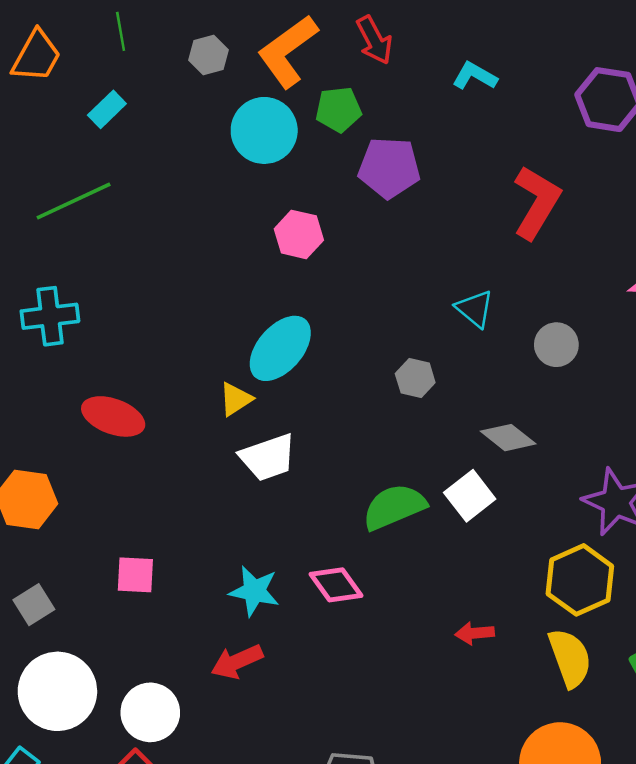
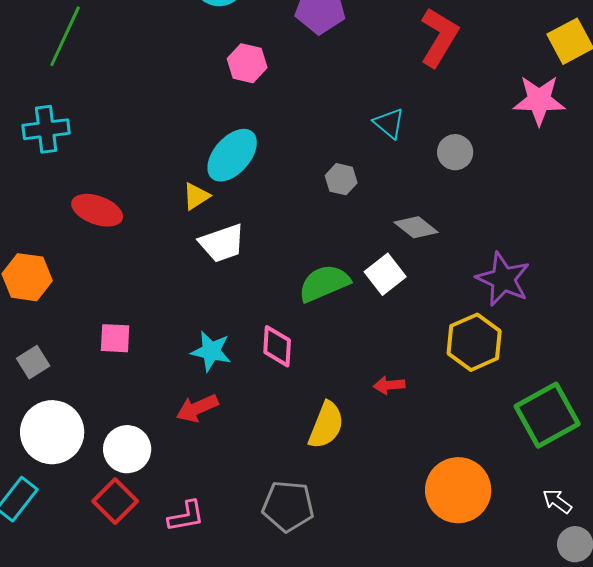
green line: (74, 201) -> (65, 36), turned -40
pink diamond: (336, 585) -> (277, 346), turned 39
yellow semicircle: (570, 658) -> (326, 425), moved, turned 42

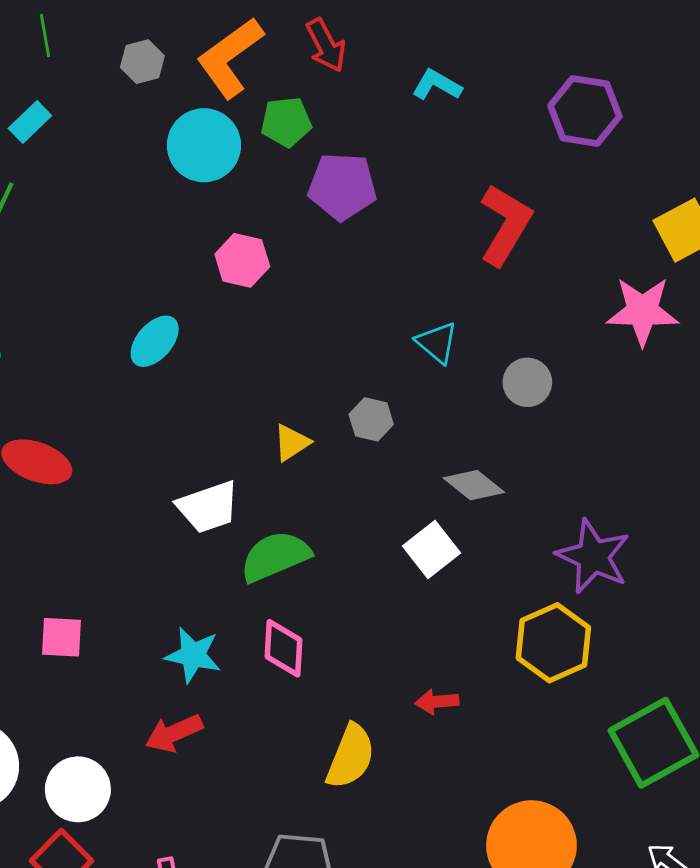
cyan ellipse: (232, 155) -> (155, 341), moved, size x0.7
yellow triangle: (196, 196) -> (292, 443), moved
green semicircle: (324, 283) -> (275, 556), moved

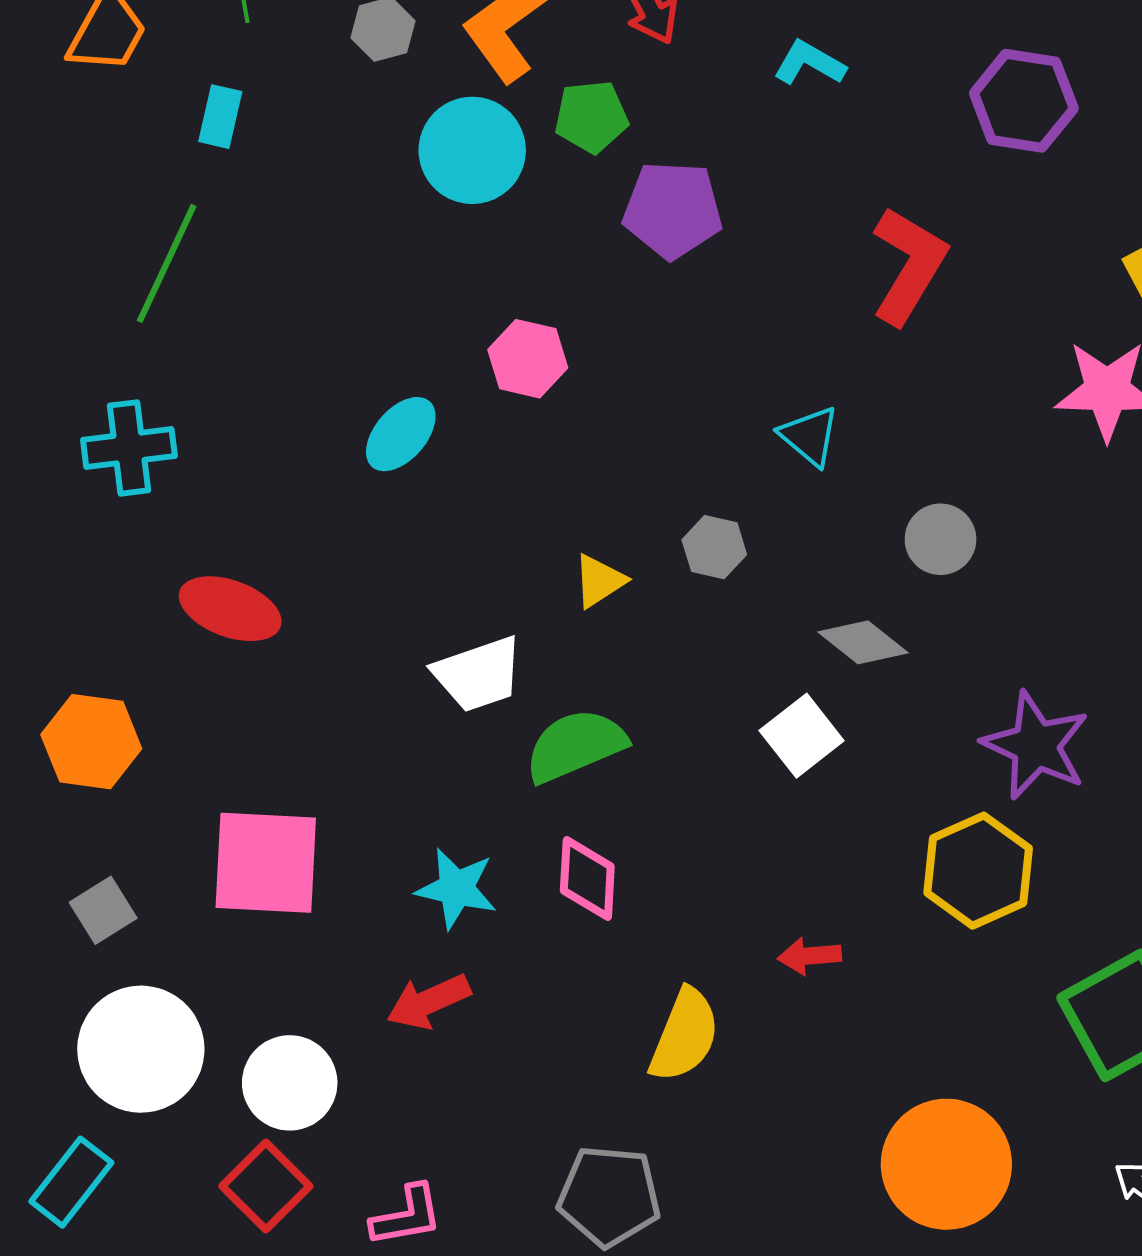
cyan rectangle: (30, 122) -> (220, 117), turned -33
pink hexagon: (242, 260) -> (528, 359), moved
gray circle: (527, 382) -> (940, 539), moved
pink square: (61, 637) -> (266, 863), size x1.8

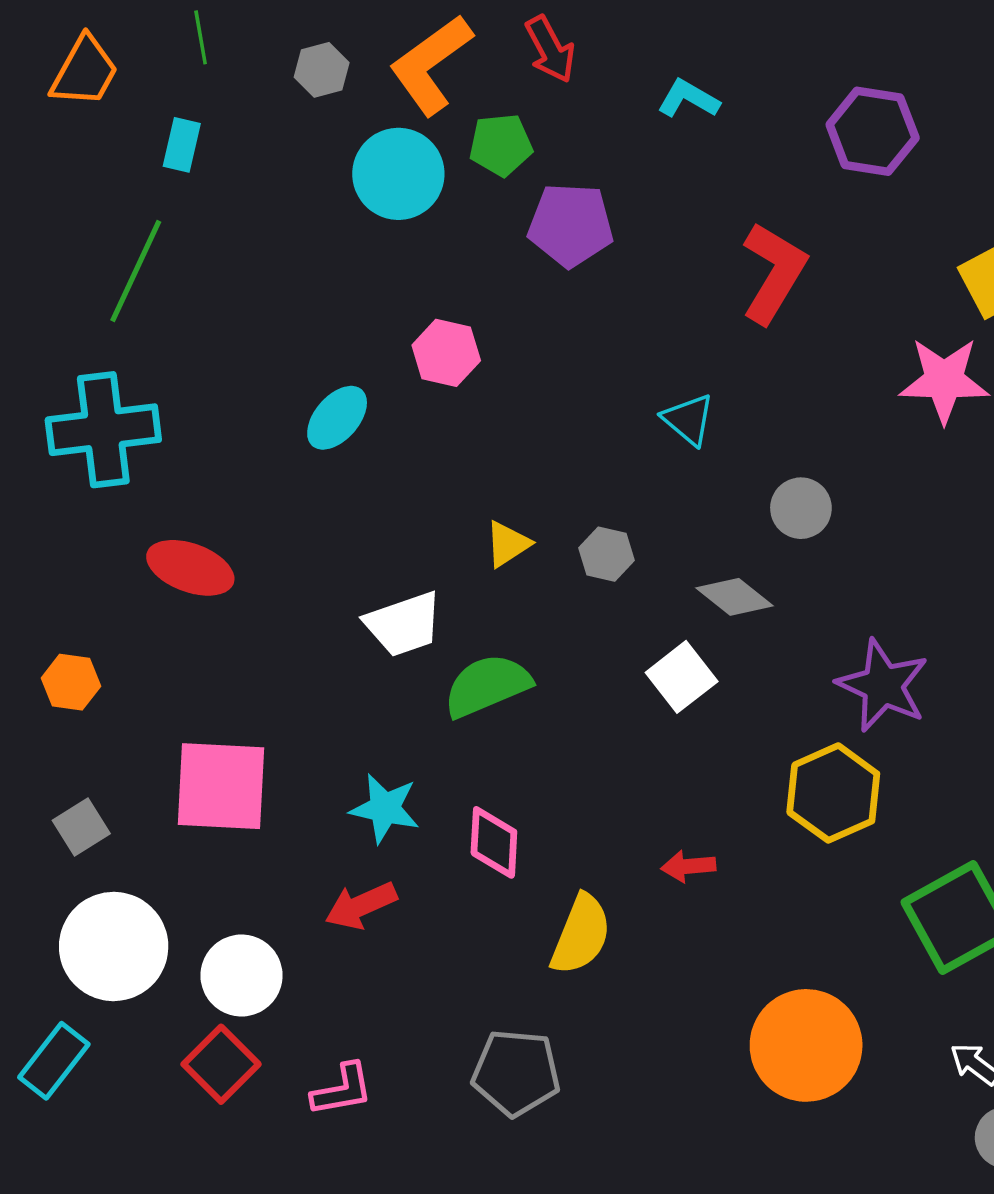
cyan cross: (129, 448) -> (103, 430), size x1.4
gray hexagon: (714, 547) -> (606, 554), moved
orange hexagon: (91, 742) -> (71, 682), size x0.7
pink diamond: (587, 879) -> (494, 842), moved

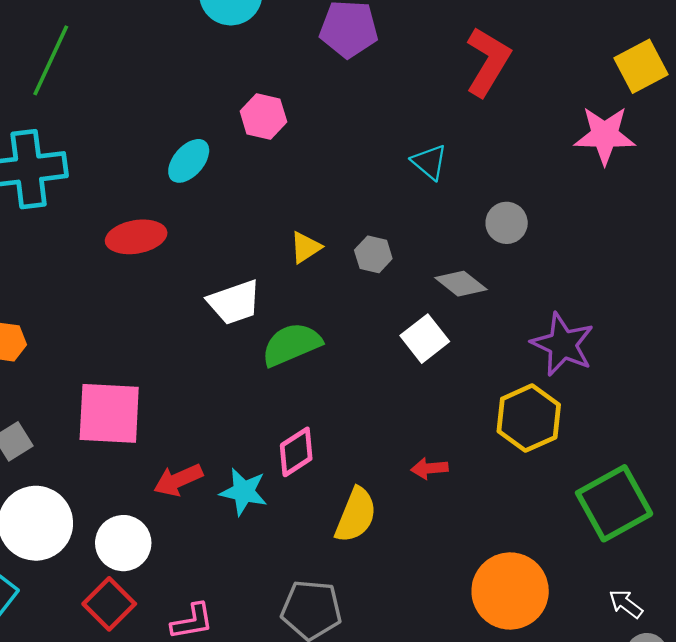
red ellipse: (190, 568) -> (136, 237), moved, turned -30
cyan star: (385, 808) -> (244, 492), moved
pink diamond: (494, 842) -> (296, 452), turned 54
red arrow: (361, 906) -> (178, 480), moved

